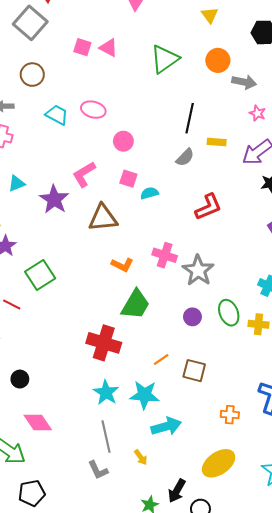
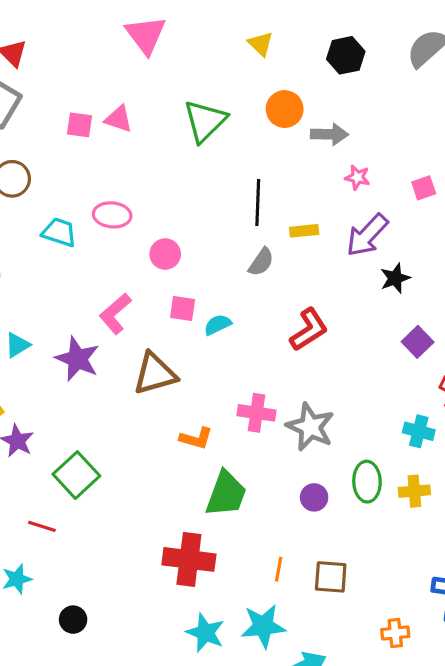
green ellipse: (229, 313) -> (367, 482), turned 30
orange line: (161, 360) -> (279, 569), turned -35
black circle: (20, 379) -> (73, 620), moved

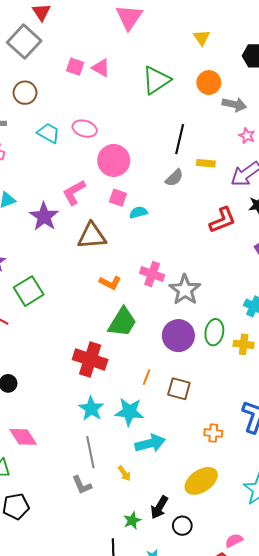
pink circle: (165, 254) -> (114, 160), size x1.6
red L-shape: (309, 330) -> (222, 220), moved
purple circle: (314, 497) -> (178, 336), size x1.8

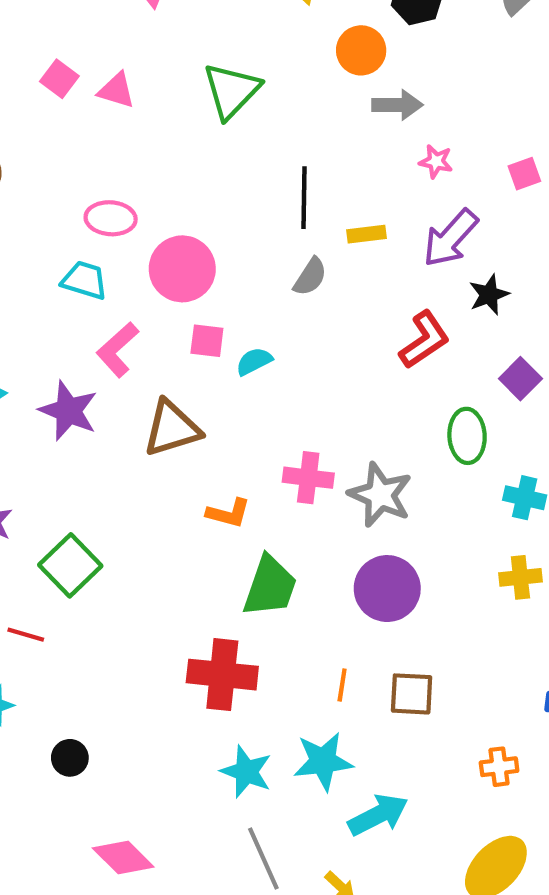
pink square: (75, 67) -> (59, 79), moved, turned 30
orange circle: (209, 83) -> (361, 50), moved
cyan trapezoid: (49, 133) -> (85, 280), moved
green ellipse: (214, 332) -> (467, 436), moved

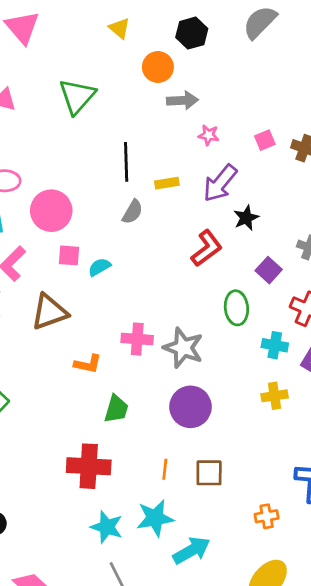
green trapezoid: (270, 586) -> (116, 409), size x0.7

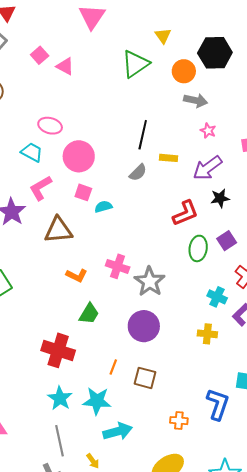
black hexagon: (192, 33) -> (215, 53), size x1.4
green triangle: (77, 96) -> (135, 64), moved
green ellipse: (236, 308) -> (198, 248), moved

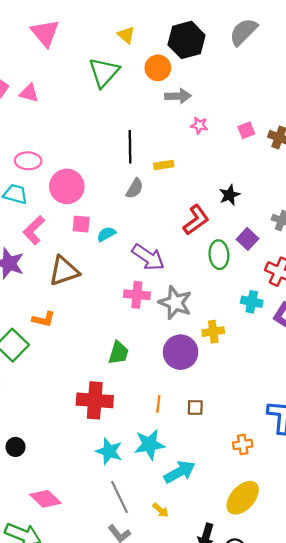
purple arrow: (207, 168) -> (148, 257), moved, turned -96
orange L-shape: (77, 275) -> (44, 319), moved
yellow cross: (207, 334) -> (213, 332), moved
brown square: (145, 378) -> (195, 407), size x0.7

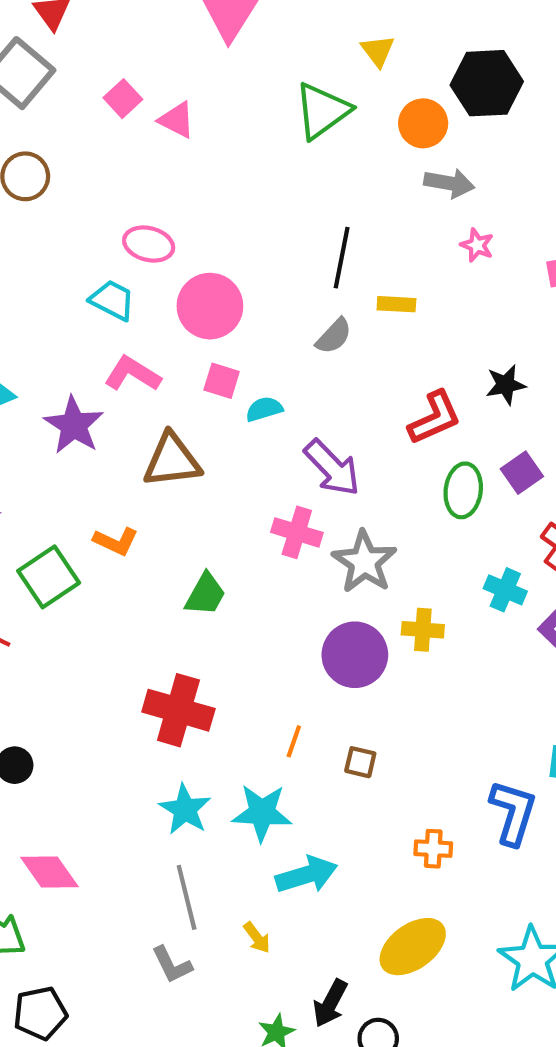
pink L-shape: (34, 230) -> (132, 374), turned 64
green trapezoid: (118, 353) -> (205, 594), moved

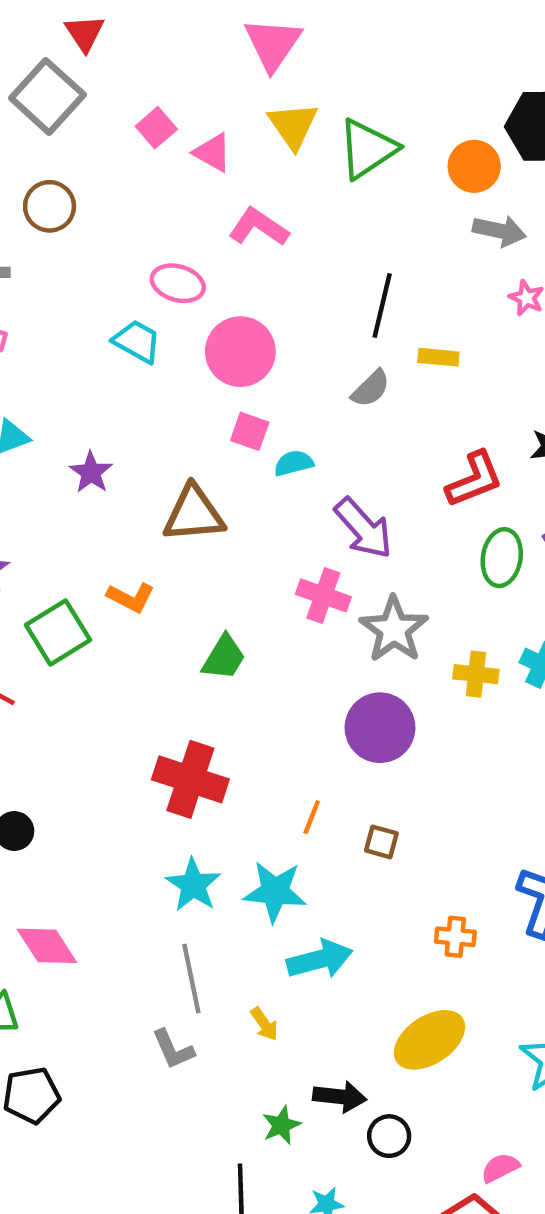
yellow triangle: (378, 51) -> (293, 125), moved, size x1.4
pink L-shape: (132, 374) -> (259, 227), moved
purple star: (74, 425) -> (91, 472), size x0.7
yellow cross: (423, 630) -> (476, 674), moved
black arrow: (330, 1003) -> (340, 1097), turned -114

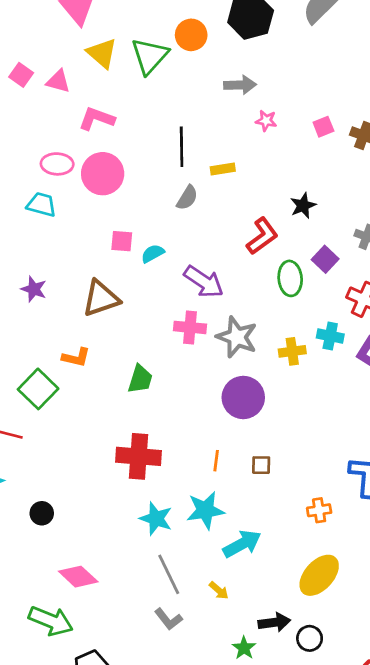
orange circle: (474, 166) -> (191, 35), moved
pink circle: (240, 352) -> (103, 174), moved

